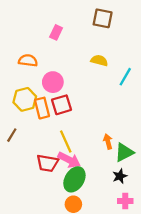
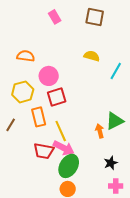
pink rectangle: (56, 32) -> (55, 17), moved, turned -56
orange rectangle: (42, 108) -> (39, 117), moved
green triangle: (124, 152) -> (115, 121), moved

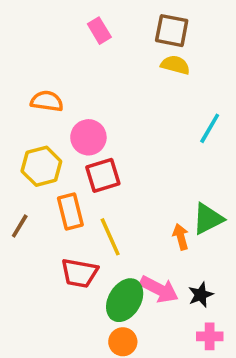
yellow semicircle: (92, 56) -> (175, 65), moved
pink arrow: (64, 148) -> (159, 289), moved

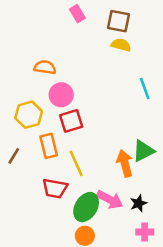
pink rectangle: (99, 31) -> (77, 14), moved
orange semicircle: (47, 101) -> (45, 67), moved
cyan line: (210, 128) -> (145, 89), turned -50
orange arrow: (181, 237) -> (125, 163), size x1.5

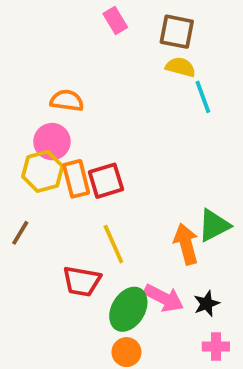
cyan line: (145, 89) -> (203, 97), moved
pink circle: (61, 95) -> (52, 142), moved
orange rectangle: (49, 146) -> (76, 179), moved

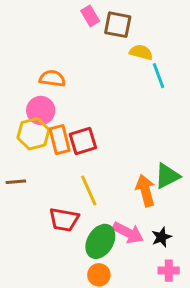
brown square: (177, 32) -> (118, 25), moved
brown line: (20, 233) -> (16, 182), turned 54

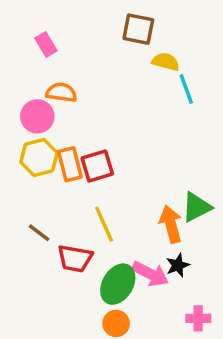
pink rectangle: (90, 16) -> (46, 44), moved
pink circle: (41, 110) -> (37, 116), moved
brown line: (16, 182) -> (39, 233), moved, turned 42
black star: (161, 237) -> (178, 265), moved

